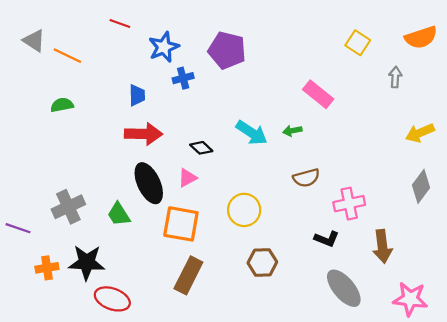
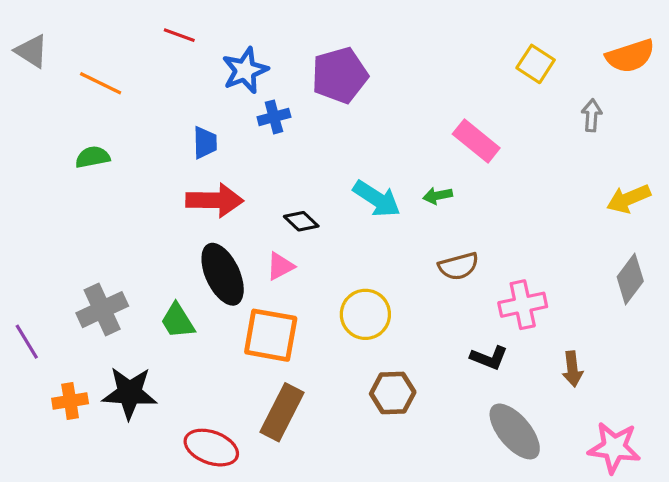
gray triangle: (34, 41) -> (32, 51), moved
purple pentagon: (227, 50) -> (340, 75), turned -30
purple line: (18, 228) -> (27, 342), turned 40
brown arrow: (382, 246) -> (572, 369), size x0.7
red ellipse: (112, 299) -> (211, 448), moved

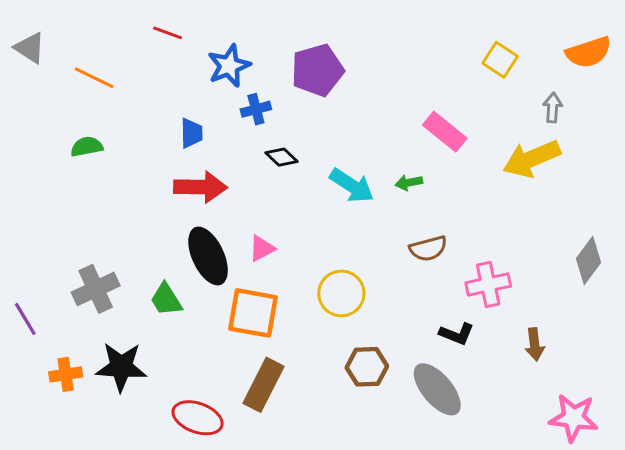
yellow arrow: (629, 199) -> (532, 159), moved, size x1.4
black diamond: (301, 221) -> (281, 157), moved
gray ellipse: (515, 431) -> (437, 389), moved

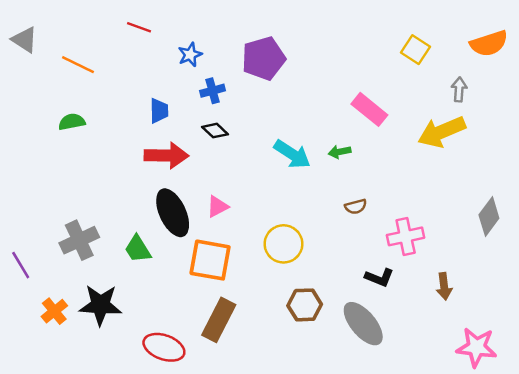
blue star: (229, 66) -> (190, 55), size x0.7
black diamond: (281, 157) -> (215, 131), moved
brown semicircle: (428, 249) -> (356, 207), size x0.7
orange cross: (66, 374) -> (54, 311), turned -30

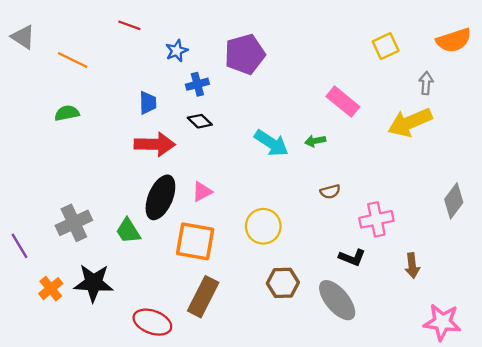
yellow square: (415, 50) -> (386, 46), turned 32
black ellipse: (173, 213) -> (160, 197), turned 48

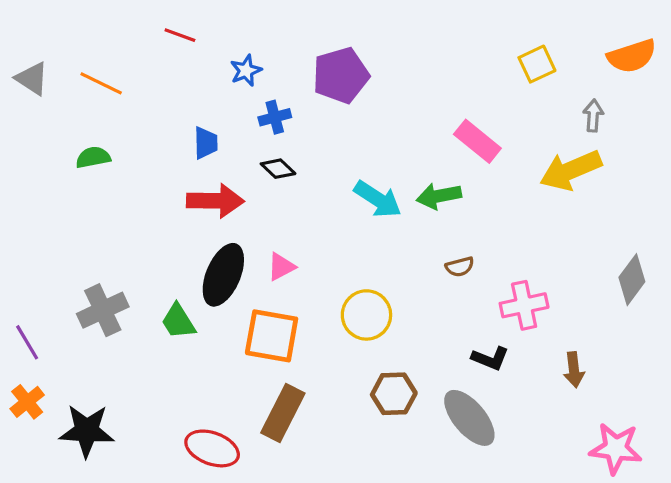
gray triangle: (23, 37) -> (32, 79), moved
green arrow: (315, 141) -> (439, 196), size x1.5
black star: (93, 283) -> (87, 431), moved
orange cross: (51, 289) -> (27, 402), moved

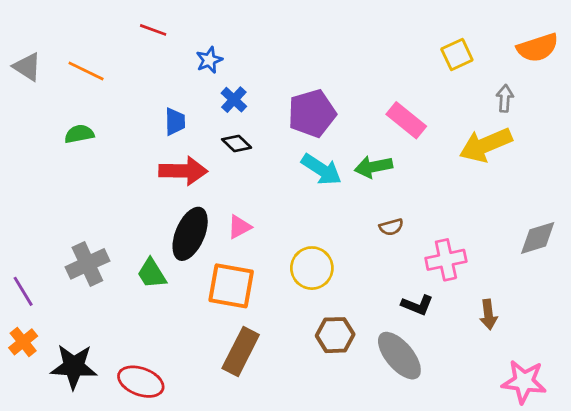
purple pentagon: (341, 75) -> (312, 113), moved
blue cross: (275, 117) -> (234, 100), turned -32
gray diamond: (632, 280) -> (538, 238), turned 36
red ellipse: (212, 448) -> (141, 382), moved

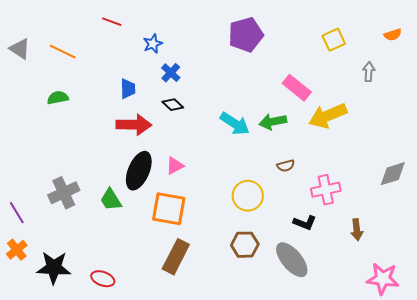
orange semicircle: (538, 48) -> (393, 35), size x0.6
purple pentagon: (312, 113) -> (246, 35), moved
yellow arrow: (486, 145) -> (328, 116), moved
yellow circle: (312, 268) -> (248, 196), moved
red ellipse: (141, 382) -> (103, 279), size x0.7

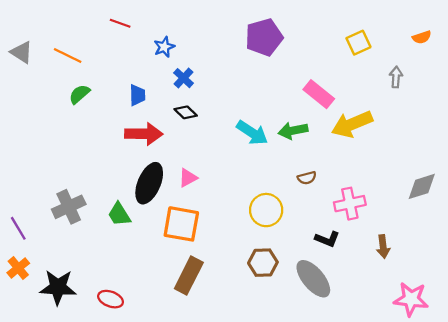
green semicircle: (58, 98) -> (79, 94), moved, turned -30

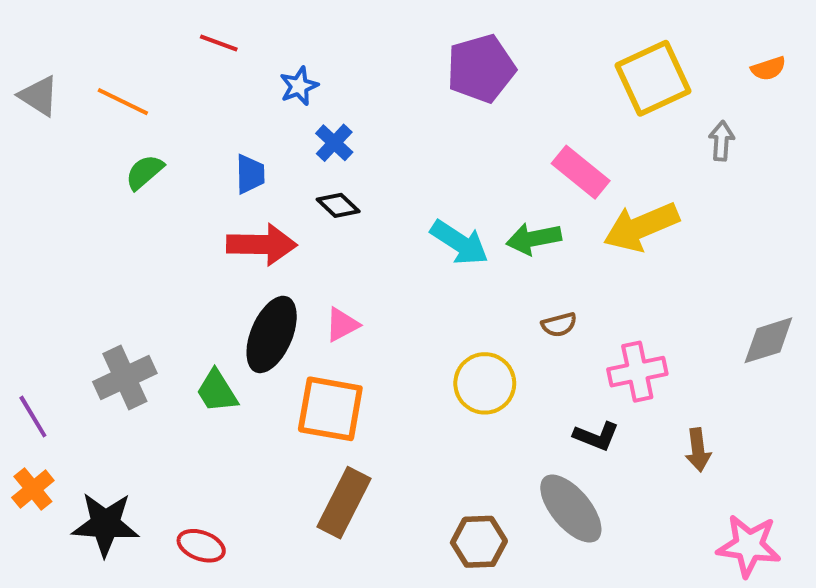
yellow square: (358, 43) -> (653, 78), size x1.6
brown hexagon: (263, 263) -> (479, 542), moved

